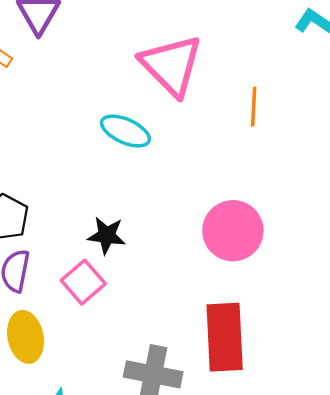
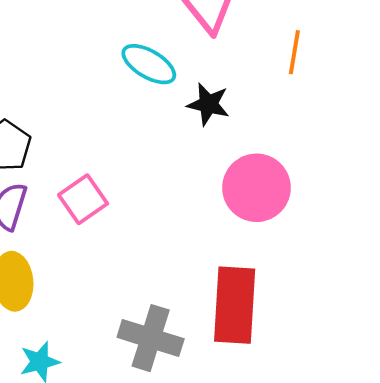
black star: (107, 235) -> (208, 104), moved
pink square: (83, 282) -> (83, 199), moved

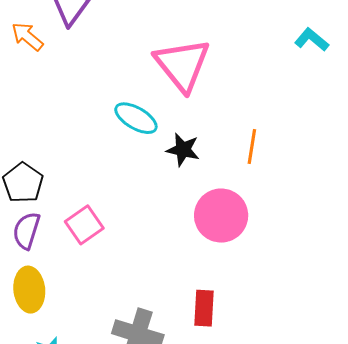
orange line: (294, 52) -> (252, 147), moved
red rectangle: (235, 305) -> (204, 308), size x0.6

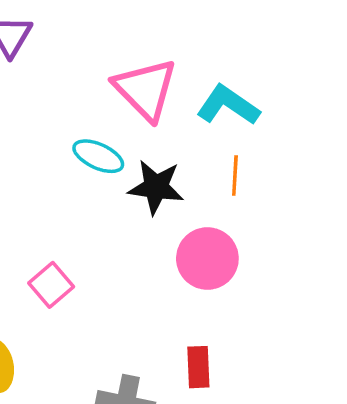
cyan L-shape: (312, 40) -> (228, 105), moved, size x1.6
black star: (183, 150) -> (156, 187), size x1.4

